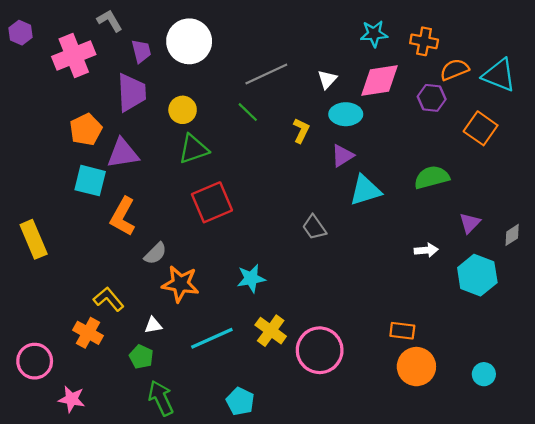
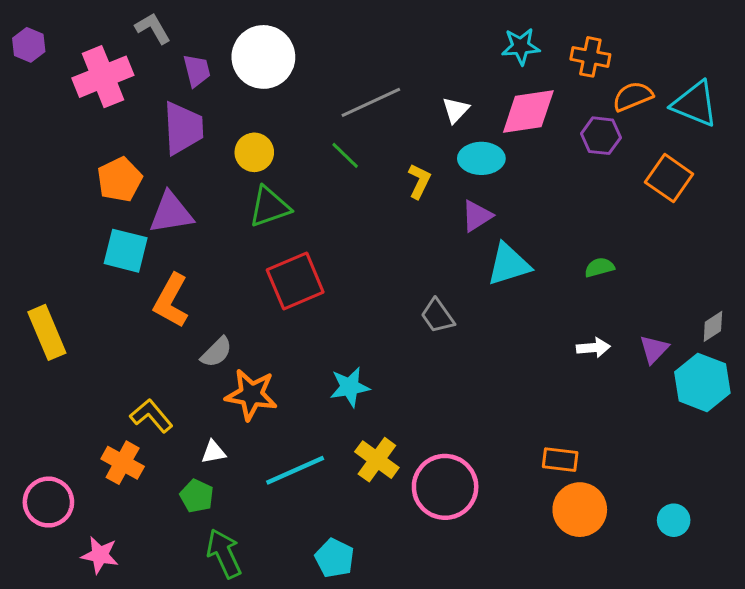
green semicircle: (432, 177) -> (599, 267), moved, size x0.6
purple triangle: (470, 223) -> (654, 349), moved
cyan hexagon: (477, 275) -> (702, 382), moved

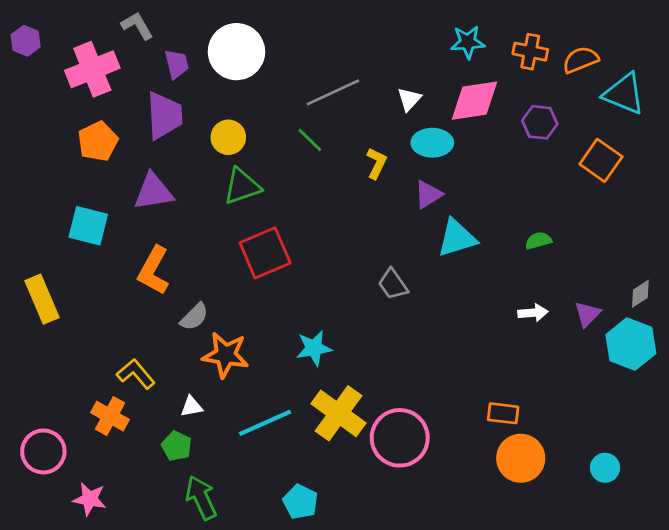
orange semicircle: (633, 96) -> (581, 60), moved
orange pentagon: (120, 180) -> (98, 141), moved
cyan square: (126, 251) -> (88, 226), moved
yellow cross: (377, 460) -> (338, 413), size x1.4

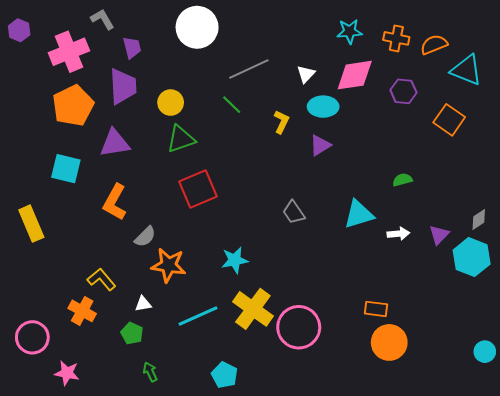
white circle: (236, 52) -> (197, 27), moved
orange pentagon: (98, 141) -> (73, 106), size x1.4
cyan triangle: (457, 238) -> (359, 214), moved
cyan circle: (605, 468) -> (485, 352), moved
green arrow: (201, 498) -> (150, 372), size x0.6

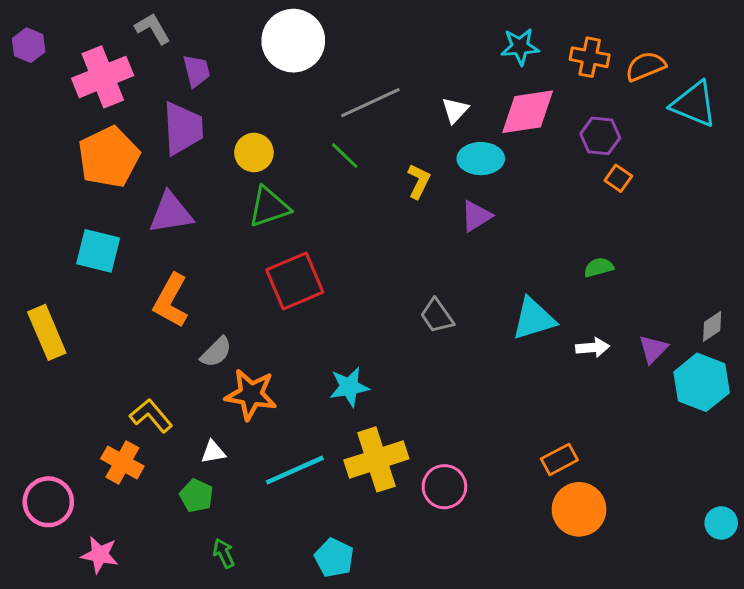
orange square: (449, 120) -> (618, 178), moved, size x0.6
yellow cross: (253, 309) -> (376, 459), turned 36
orange rectangle: (376, 309) -> (559, 459), turned -35
pink circle: (299, 327) -> (444, 487), size x0.7

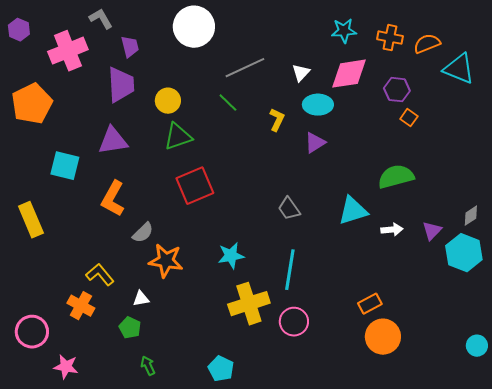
orange pentagon: (109, 157) -> (32, 104), moved
green semicircle: (599, 267) -> (396, 177), size x1.8
cyan line: (295, 470) -> (290, 270), moved, turned -57

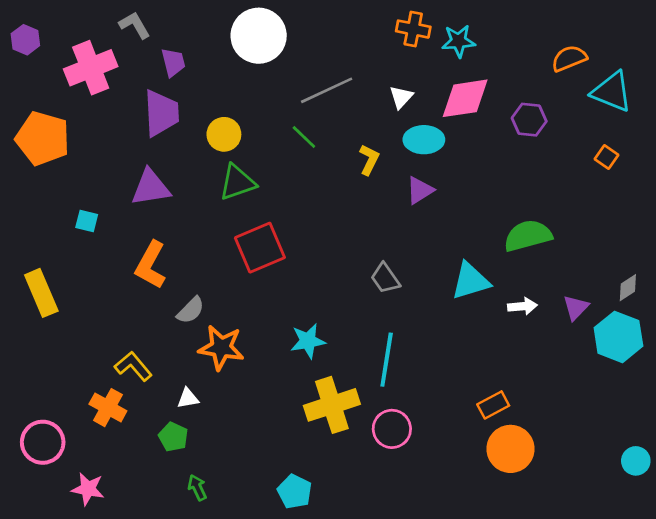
orange cross: (390, 38) -> (413, 29), moved
orange pentagon: (32, 104) -> (43, 138), turned -30
orange square: (409, 118) -> (606, 157), moved
cyan square: (65, 166) -> (87, 221), size x0.6

